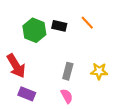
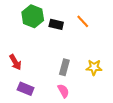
green hexagon: (34, 30) -> (33, 16), moved
red arrow: (16, 66) -> (15, 62), size x0.7

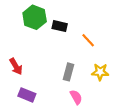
orange line: (83, 21) -> (88, 40), moved
pink semicircle: (63, 91) -> (76, 97), moved

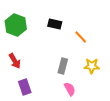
green hexagon: (35, 17) -> (16, 25), moved
purple rectangle: (27, 95) -> (25, 87), turned 49

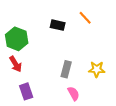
green hexagon: (16, 25) -> (17, 39), moved
orange line: (81, 37) -> (85, 18), moved

